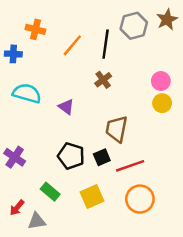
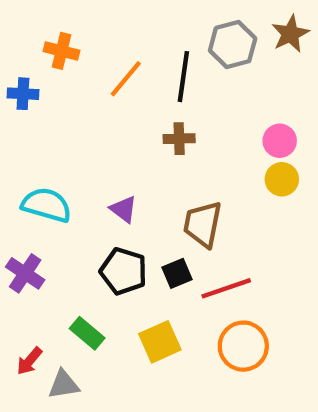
brown cross: (103, 80) -> (179, 139), turned 35
cyan semicircle: (27, 93) -> (47, 205), moved
purple triangle: (66, 107) -> (124, 209), moved

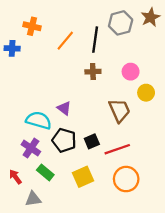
pink circle: (280, 141) -> (131, 72), moved
cyan semicircle: (47, 205) -> (39, 120), moved
brown trapezoid: (203, 224) -> (119, 110), moved, turned 145
purple cross: (25, 273) -> (31, 148), moved
red arrow: (29, 361) -> (15, 177), moved, turned 104

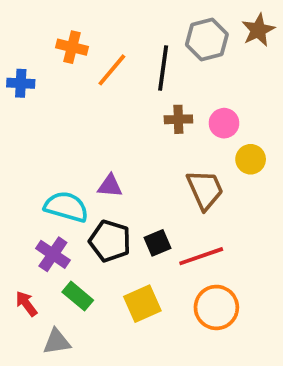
orange cross: (32, 26) -> (72, 47), moved
brown cross: (93, 72) -> (178, 119), moved
purple triangle: (64, 108) -> (110, 186), turned -32

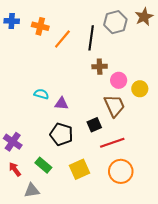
blue cross: (21, 83) -> (12, 21), moved
pink circle: (224, 123) -> (119, 80), moved
cyan semicircle: (66, 207) -> (41, 94), moved, size x0.6
black square: (157, 243) -> (94, 125), moved
purple cross: (53, 254) -> (13, 142), moved

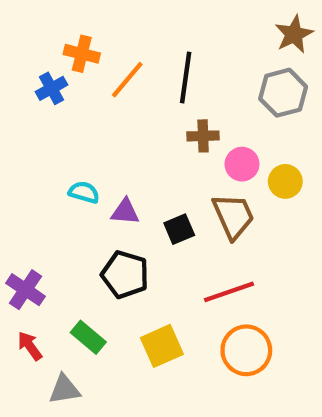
blue cross: (12, 21) -> (51, 88), moved, turned -32
gray hexagon: (115, 22) -> (283, 93), moved
black square: (94, 125) -> (179, 229), moved

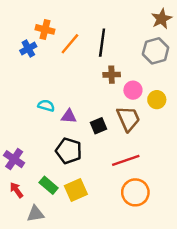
yellow square: (162, 346) -> (76, 190), moved

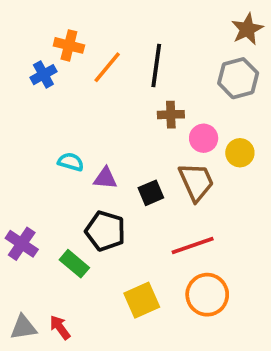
green rectangle: (49, 185) -> (74, 264), moved
red arrow: (16, 190) -> (60, 327), moved
yellow square: (76, 190) -> (142, 300), moved
gray triangle: (35, 214) -> (23, 327), moved

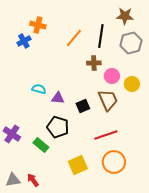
brown star: (247, 29) -> (125, 16), moved, turned 30
black line: (156, 65) -> (101, 36), moved
orange line: (107, 67) -> (74, 38), moved

